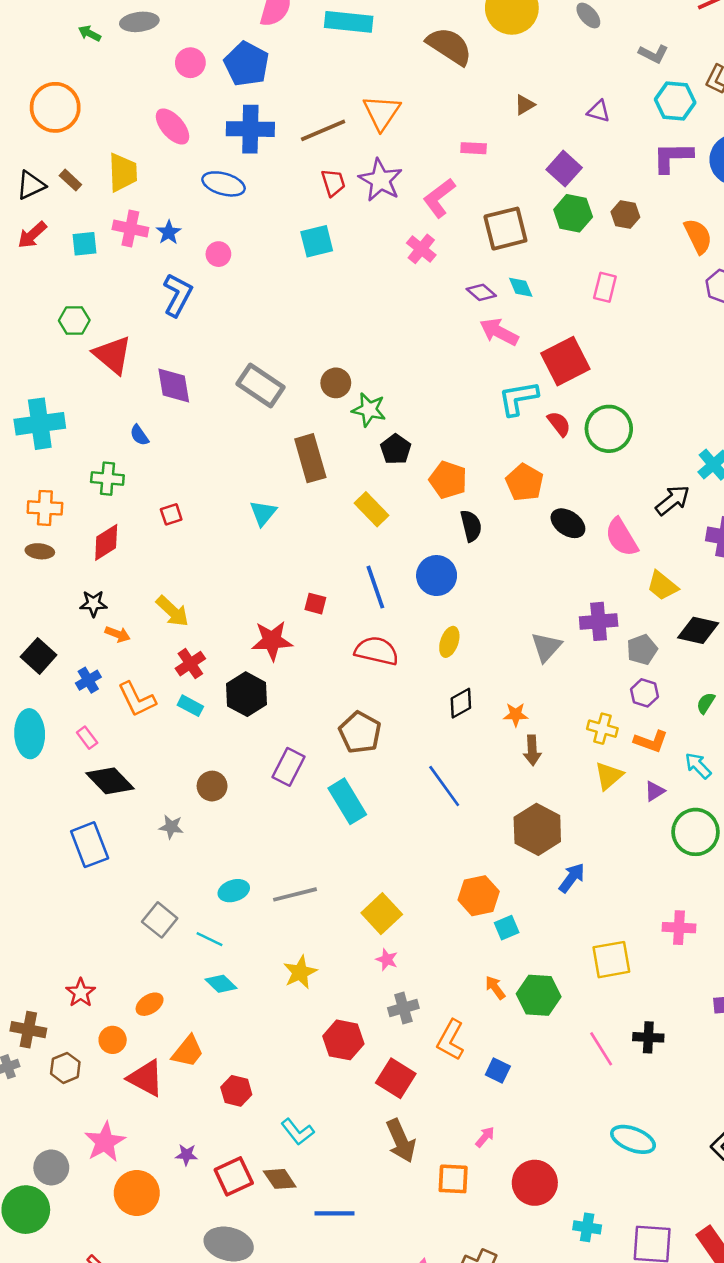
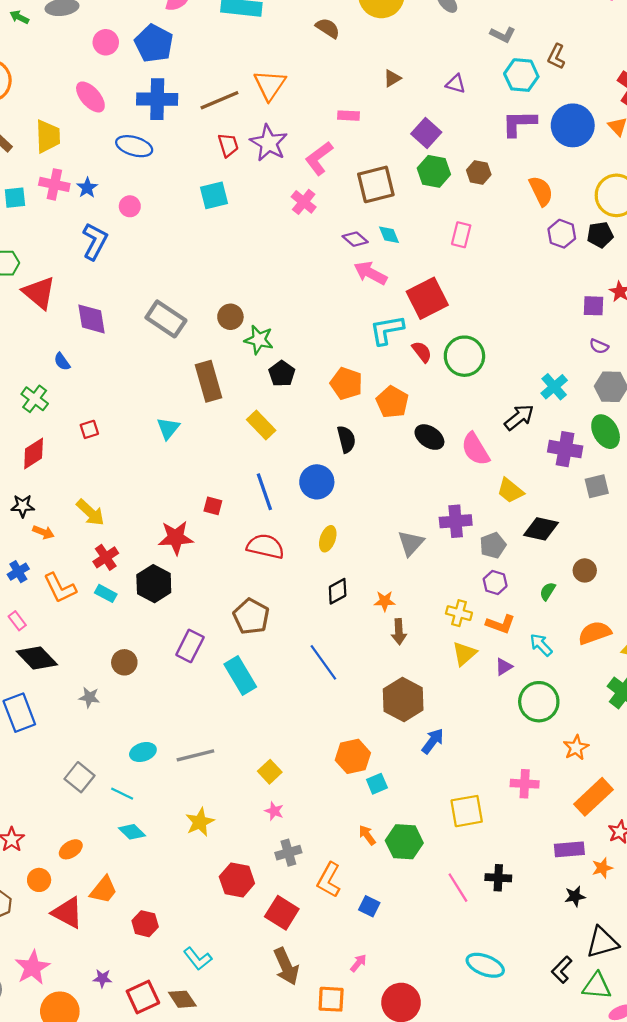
brown semicircle: (449, 46) -> (328, 28), size x0.6
green cross: (107, 479) -> (35, 399), turned 32
orange pentagon: (448, 480) -> (346, 383), moved
yellow square: (382, 914) -> (270, 772), size x0.7

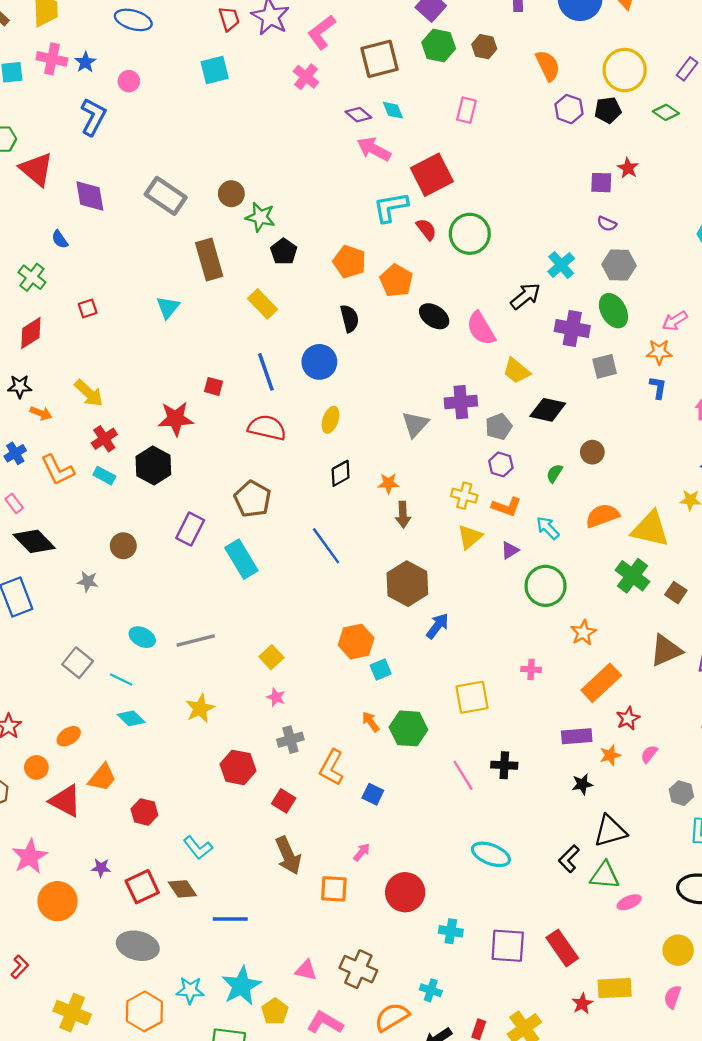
cyan ellipse: (143, 752) -> (142, 637), turned 45
pink cross: (525, 784) -> (531, 669), size x0.7
red square: (282, 913) -> (284, 801), size x0.7

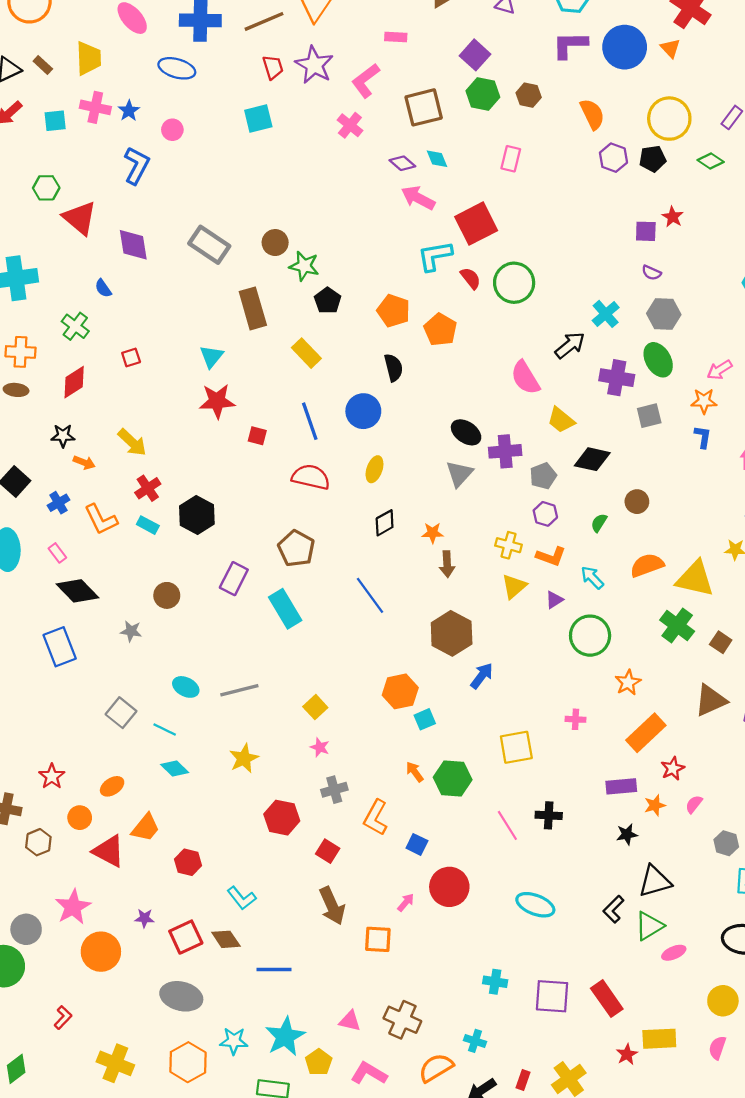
black ellipse: (434, 316) -> (466, 432), moved
red star: (176, 419) -> (217, 401), moved
green triangle: (605, 876) -> (649, 926), turned -36
red circle: (405, 892) -> (449, 887), moved

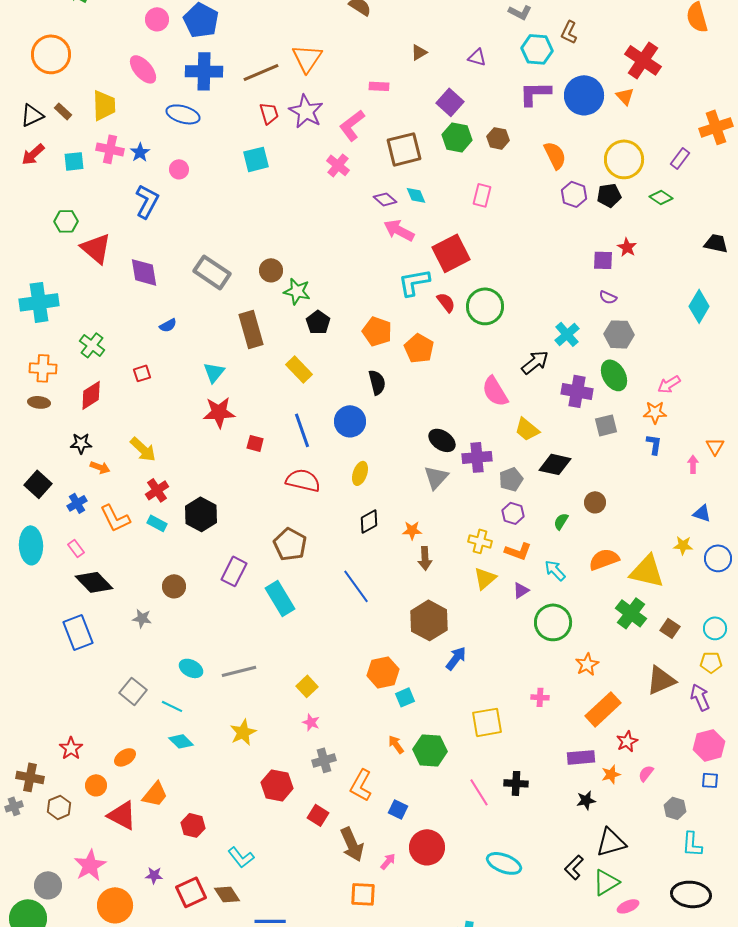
blue semicircle: (103, 288) -> (168, 325), moved, turned -84
brown arrow: (332, 906) -> (352, 844), moved

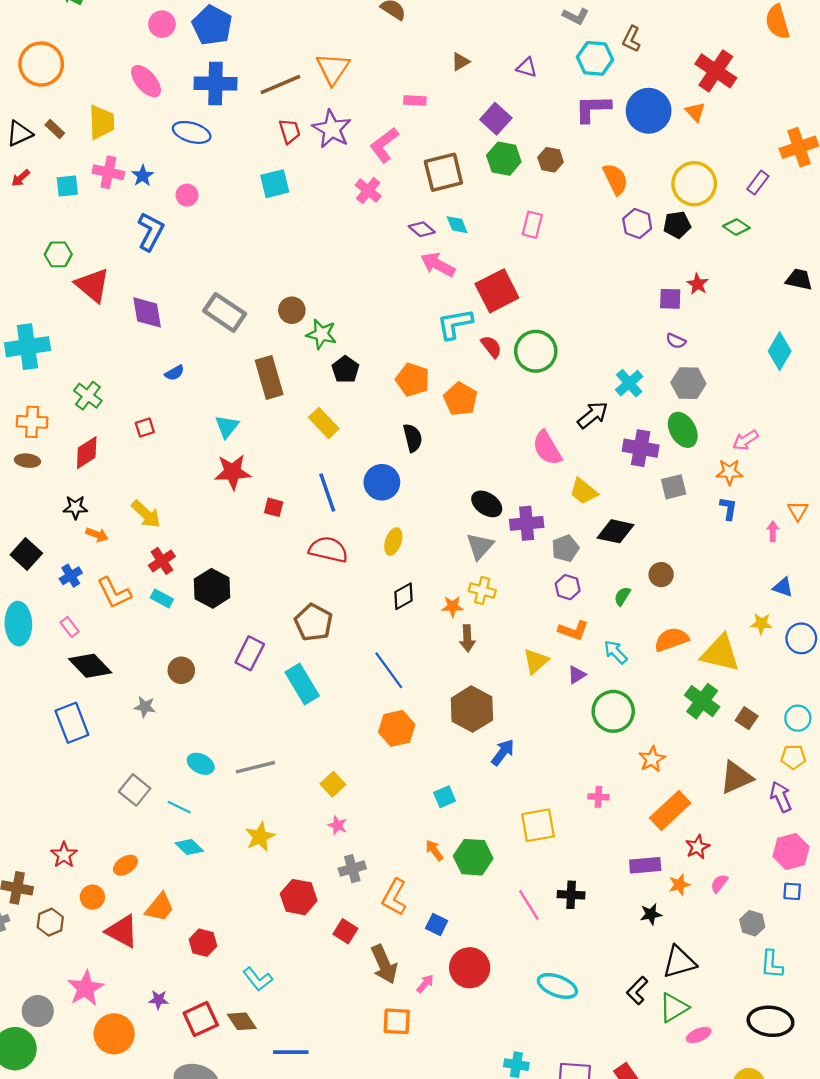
red arrow: (33, 154) -> (21, 178), size x0.7
yellow cross: (480, 541) -> (482, 591), moved
orange hexagon: (383, 672) -> (397, 728), moved

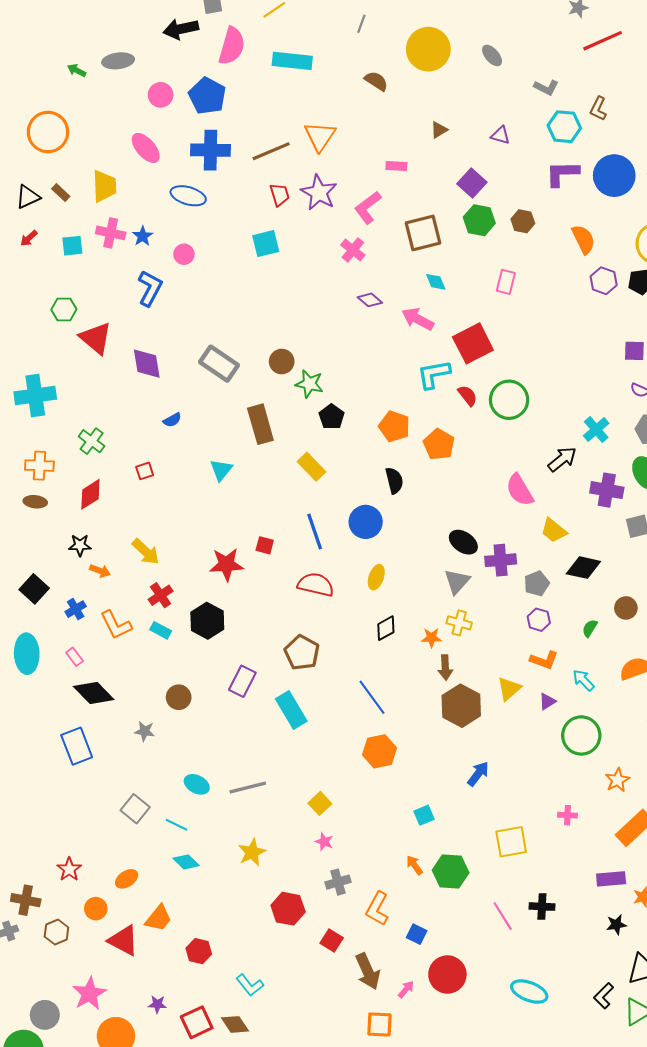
purple diamond: (422, 229) -> (370, 300), moved
red star: (233, 472) -> (226, 564), moved
brown hexagon: (472, 709) -> (461, 706), moved

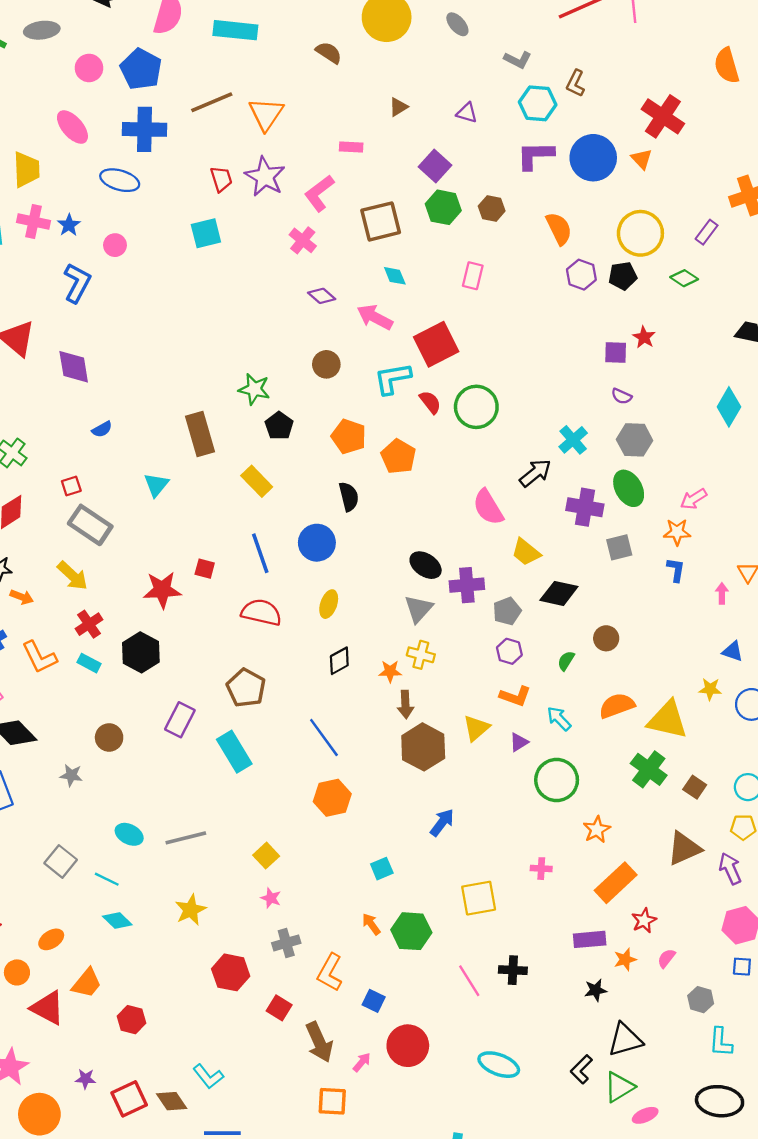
brown line: (271, 151) -> (212, 102), moved
brown circle: (282, 362) -> (326, 364), moved
gray rectangle: (219, 364) -> (90, 525), moved
cyan L-shape: (250, 985) -> (208, 1076), moved

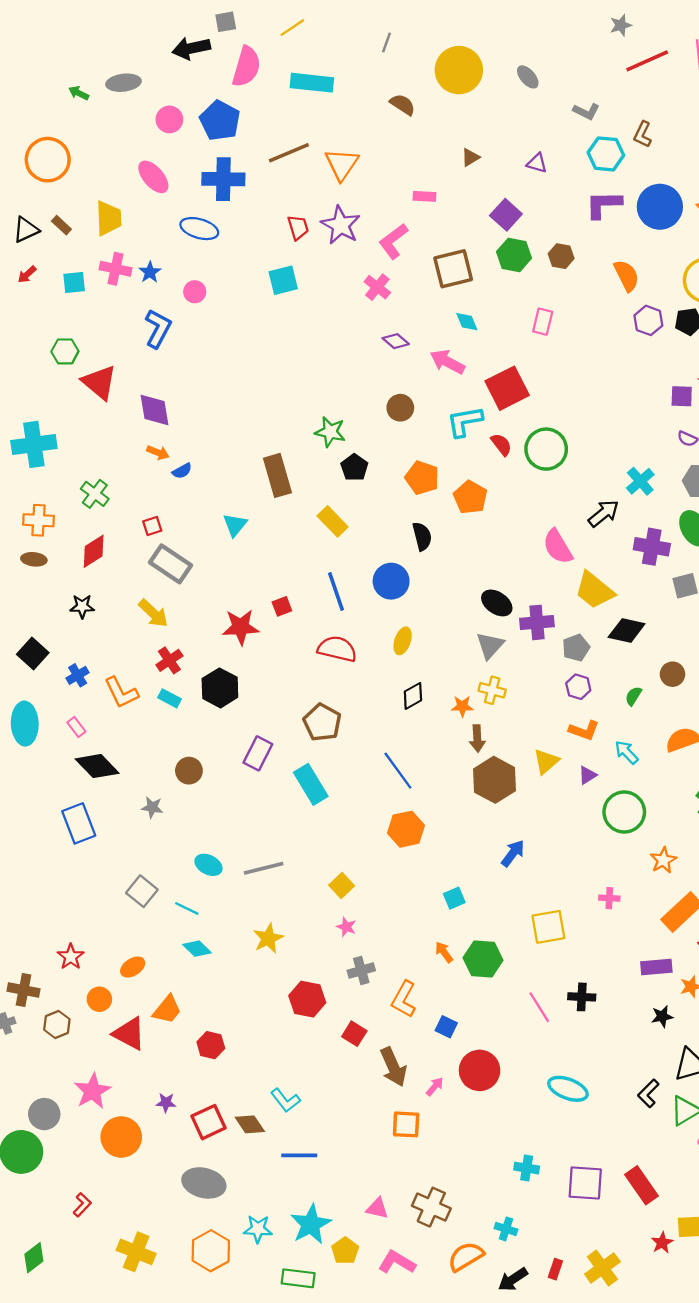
yellow trapezoid: (526, 552) -> (594, 590), size x1.4
red square: (205, 569) -> (282, 606), turned -36
orange arrow: (22, 597) -> (158, 453), moved

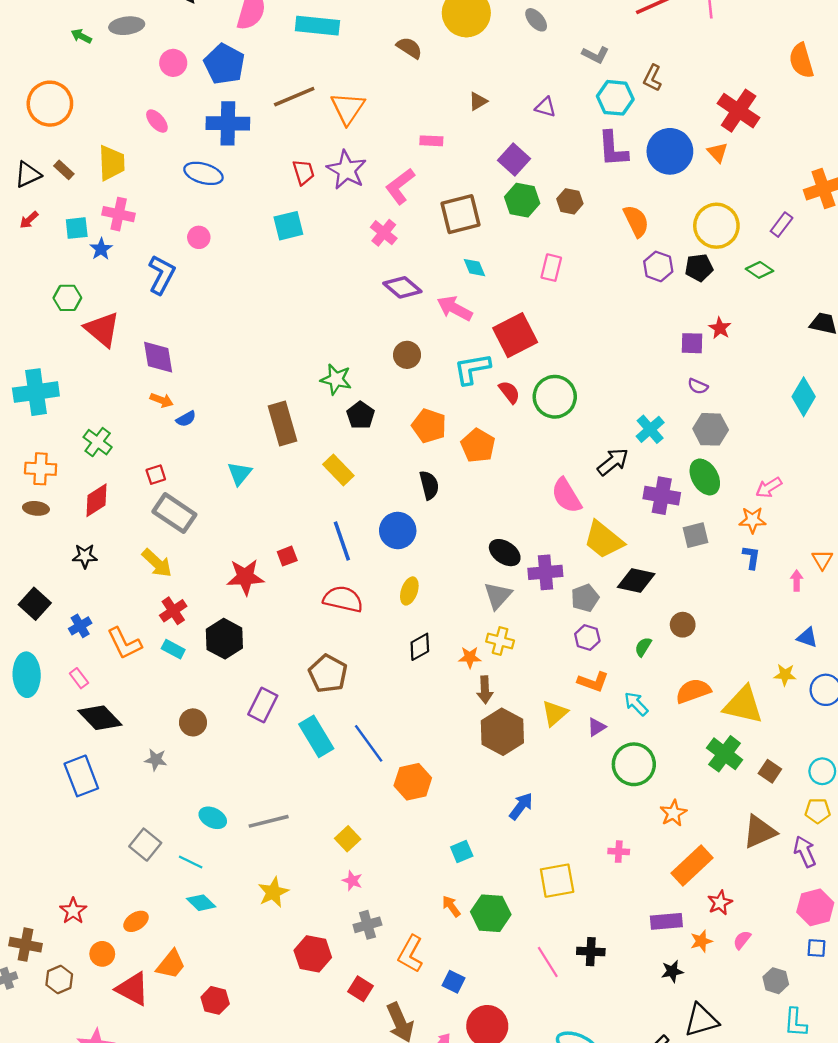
pink ellipse: (153, 177) -> (157, 121), size x0.7
purple L-shape: (604, 204) -> (613, 149), turned -93
blue star: (150, 272) -> (101, 249), moved
purple diamond: (396, 341) -> (402, 287), size x1.4
blue line: (398, 771) -> (369, 743), moved

